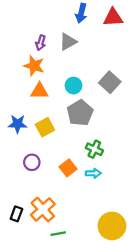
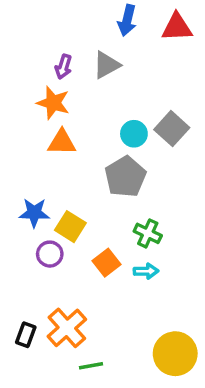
cyan circle: (74, 86) -> (134, 134), moved
blue star: (18, 124) -> (34, 213), moved
yellow square: (45, 127) -> (70, 227), moved, turned -30

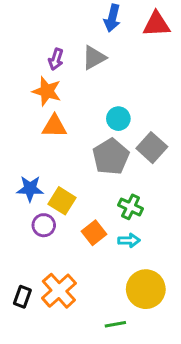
gray square: (172, 129) -> (152, 148), moved
yellow circle: (175, 354) -> (146, 289), moved
green line: (91, 366) -> (115, 324), moved

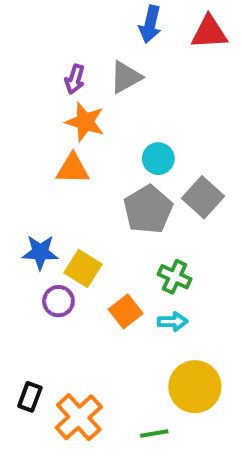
orange star: (47, 91) -> (85, 122), moved
orange cross: (59, 291) -> (79, 417), moved

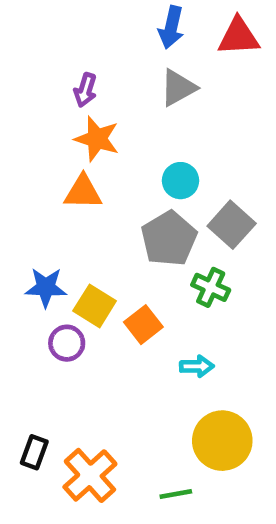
gray triangle: (126, 77) -> (178, 88), moved
green cross: (175, 277) -> (211, 287), moved
orange square: (126, 311) -> (143, 325), moved

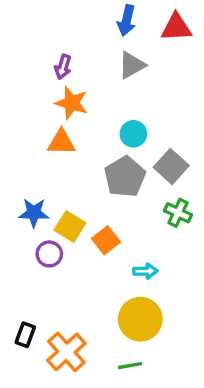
green cross: (211, 287) -> (178, 213), moved
yellow circle: (222, 441) -> (140, 319), moved

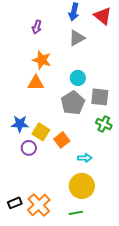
red triangle: (176, 27) -> (103, 16), turned 42
purple arrow: (63, 67) -> (37, 27), moved
gray square: (171, 166) -> (100, 97), turned -36
black rectangle: (25, 335) -> (15, 203), moved, turned 48

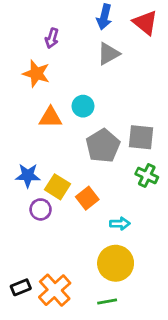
orange star: (42, 60) -> (36, 74), moved
cyan circle: (78, 78) -> (83, 106), moved

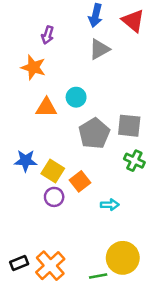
purple circle: (41, 209) -> (54, 197), moved
yellow circle: (116, 263) -> (123, 258), moved

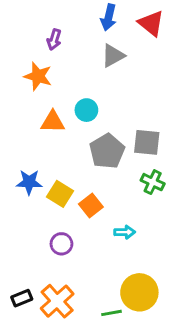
purple circle: (54, 197) -> (61, 244), moved

